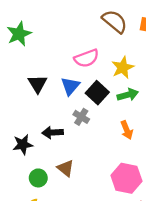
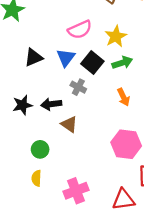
black triangle: (38, 84) -> (34, 58), turned 42
black star: (23, 145) -> (23, 105), moved
brown triangle: (66, 168) -> (69, 124), moved

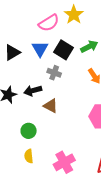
yellow star: (116, 36) -> (74, 15), moved

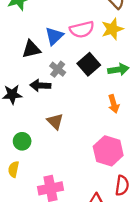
blue triangle: (40, 49) -> (54, 36), moved
gray cross: (54, 73) -> (58, 69), moved
black arrow: (33, 91) -> (40, 85), moved

